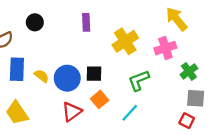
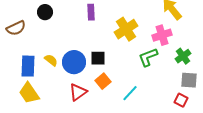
blue rectangle: (17, 69) -> (28, 66), moved
green L-shape: (139, 80) -> (148, 57), moved

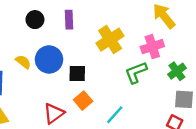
black circle: (45, 12) -> (35, 20), moved
yellow semicircle: (51, 60) -> (23, 62), moved
blue circle: (74, 62) -> (49, 59), moved

